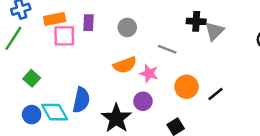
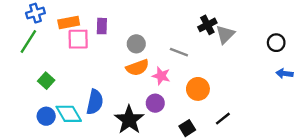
black cross: (196, 21) -> (207, 25), turned -30
gray circle: (127, 27) -> (136, 44), moved
black line: (216, 94) -> (223, 119), moved

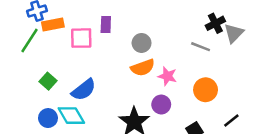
orange rectangle: (69, 23) -> (53, 25), moved
gray line: (179, 52) -> (201, 47), moved
blue semicircle: (95, 102) -> (84, 90), moved, turned 40

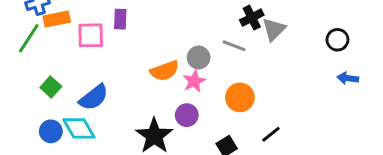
gray circle: (142, 43) -> (199, 57), moved
pink star: (167, 76) -> (194, 81), turned 30

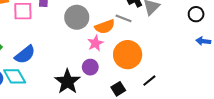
gray circle: (199, 57) -> (77, 17), moved, size x1.5
orange semicircle: (165, 71) -> (105, 27), moved
orange circle: (240, 97) -> (128, 55), size x1.4

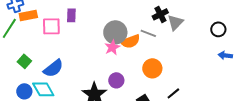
gray circle: (77, 17) -> (115, 32), moved
pink star: (95, 43) -> (112, 47), moved
orange circle: (128, 55) -> (152, 68), size x0.7

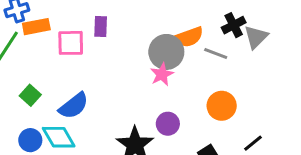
orange semicircle: (130, 41) -> (189, 37), moved

